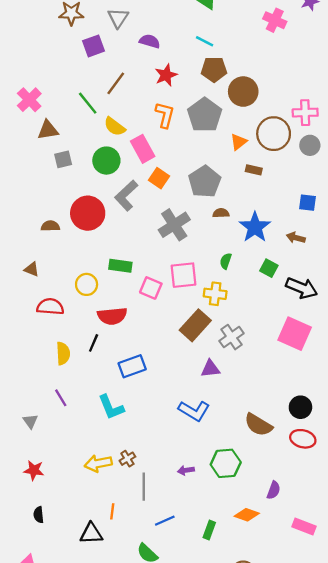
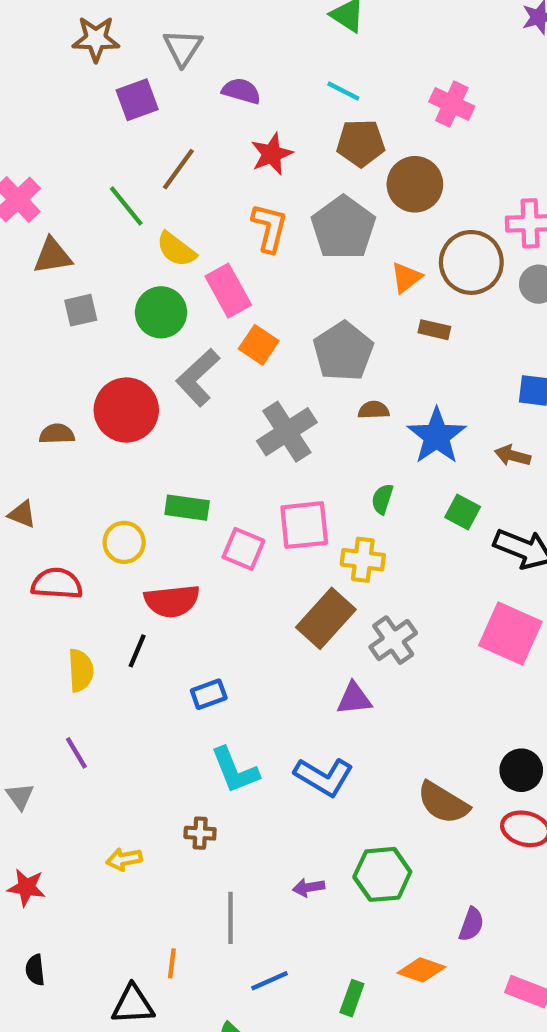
pink cross: (275, 20) -> (452, 104), moved
blue rectangle: (132, 366) -> (209, 694), size x0.7
cyan L-shape: (111, 407) -> (235, 770), moved
brown cross: (127, 459) -> (200, 833), moved, turned 35
yellow arrow: (98, 463) -> (124, 859), moved, size x0.7

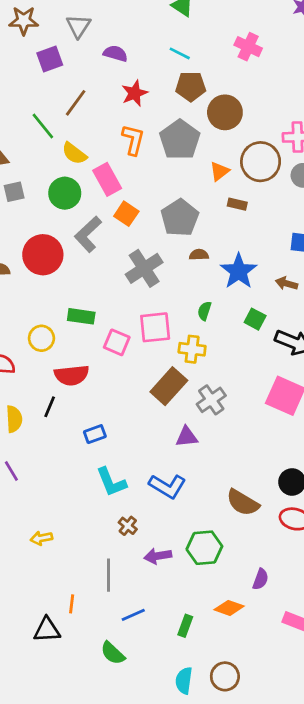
pink cross: (452, 104) -> (248, 47), moved
brown cross: (200, 833) -> (128, 526), moved, turned 36
purple arrow: (309, 887) -> (158, 556), size x1.4

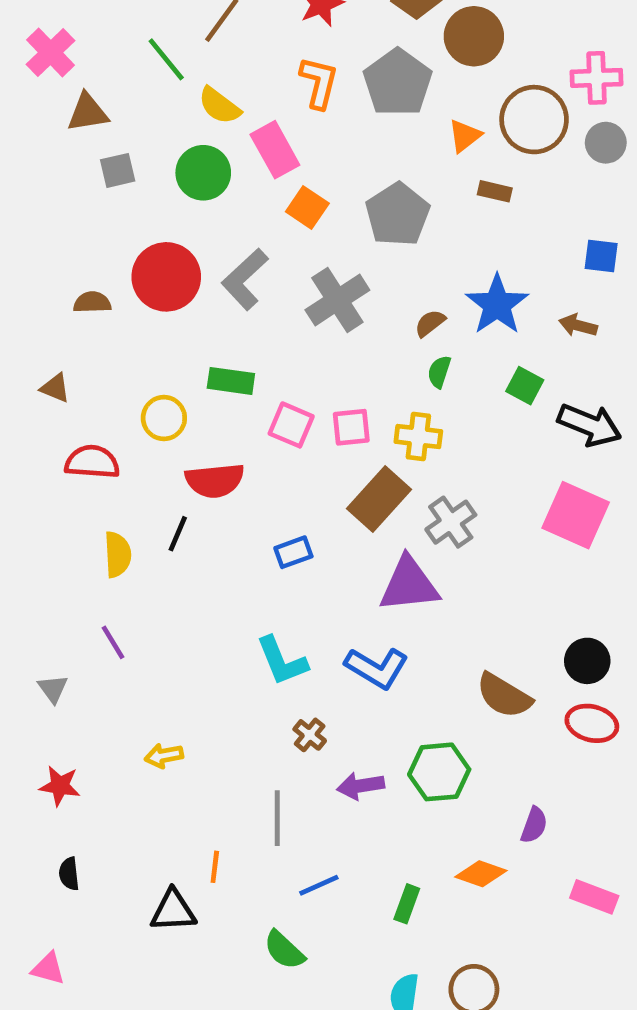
gray L-shape: (88, 234) -> (245, 279), moved
brown semicircle: (199, 255) -> (430, 323), moved, turned -36
pink square: (155, 327) -> (351, 427), moved, size x0.7
blue rectangle: (95, 434) -> (293, 552), moved
purple triangle: (187, 437) -> (409, 585), size x1.6

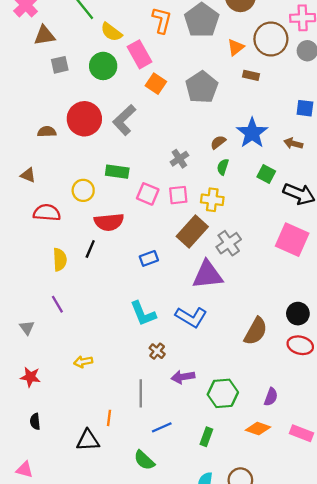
gray cross: (337, 300) -> (179, 159), moved, size x0.6
brown semicircle: (504, 696) -> (256, 331), turned -92
green hexagon: (439, 772) -> (223, 393), moved
orange diamond: (481, 874) -> (258, 429), moved

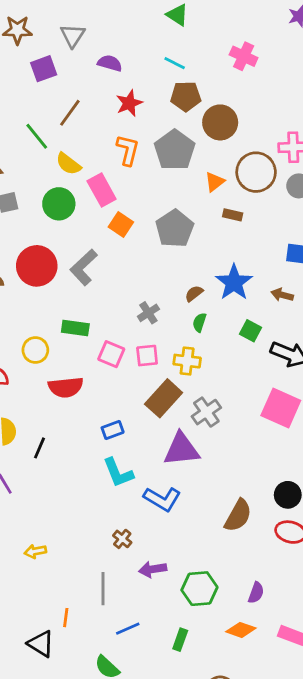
black line: (90, 249) -> (40, 448), moved
cyan L-shape: (143, 314) -> (118, 473), moved
black triangle: (88, 440) -> (41, 644), turned 35

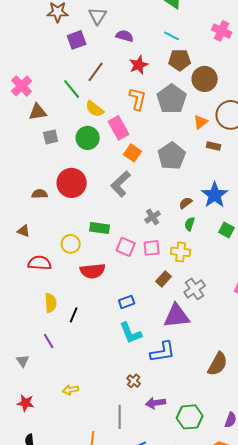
gray L-shape: (84, 267) -> (121, 184), moved
brown rectangle: (164, 398) -> (164, 279), size x0.6
blue L-shape: (162, 499) -> (163, 352), turned -40

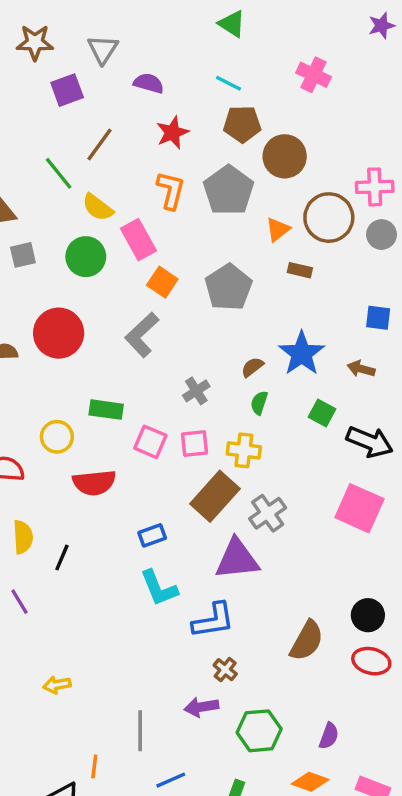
brown rectangle: (164, 279) -> (215, 496), size x1.8
brown cross: (134, 381) -> (225, 670), moved

